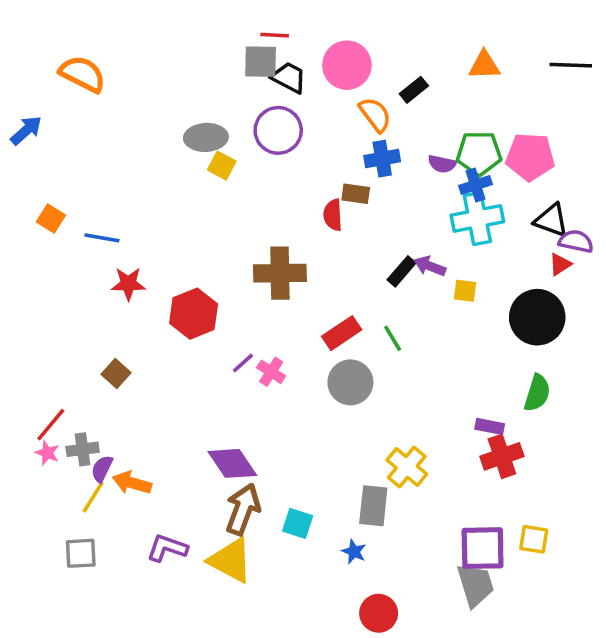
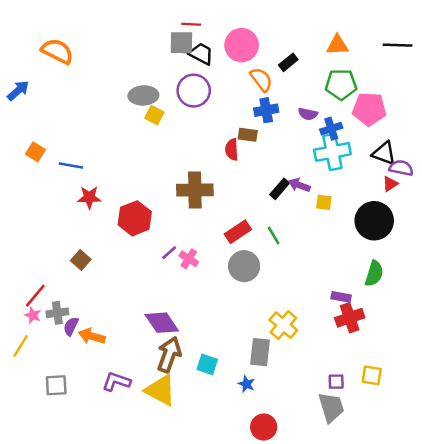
green pentagon: (479, 153) -> (341, 84), moved
yellow line: (93, 497) -> (21, 346), moved
purple square: (483, 548) -> (336, 382), size x0.5

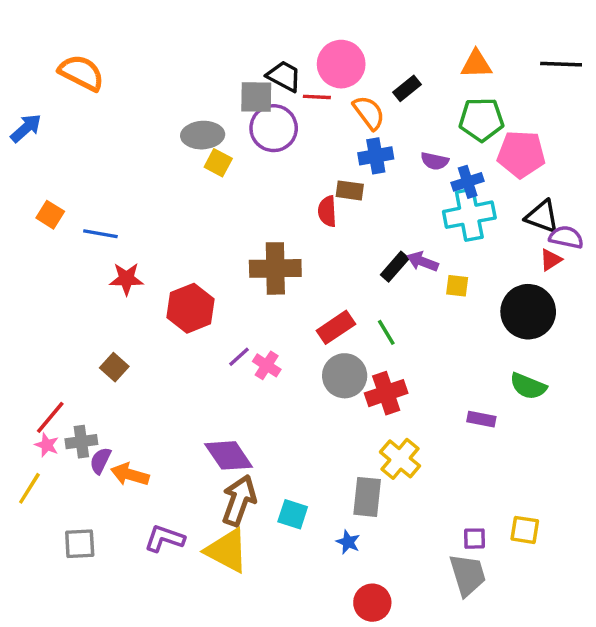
red line: (191, 24) -> (317, 97), moved
gray square: (181, 43) -> (256, 97), moved
green semicircle: (374, 274) -> (528, 386), turned 95
red cross: (350, 318) -> (386, 393), moved

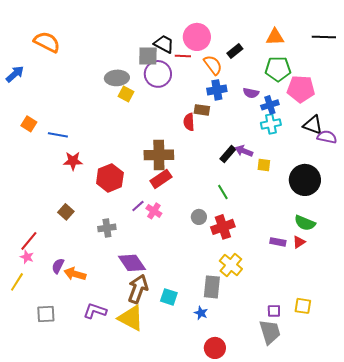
cyan cross: (469, 215) -> (271, 124), size x0.7
red triangle: (551, 260) -> (299, 242), moved
red rectangle: (336, 327) -> (161, 179), moved
gray circle: (345, 376) -> (199, 217), size x0.6
gray cross: (81, 442) -> (107, 228), moved

